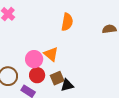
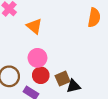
orange semicircle: (67, 22) -> (94, 18), moved
orange triangle: (51, 54) -> (34, 26), moved

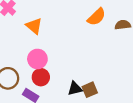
orange semicircle: (94, 18) -> (97, 17), turned 36
brown square: (63, 79) -> (90, 90), moved

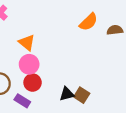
orange triangle: (34, 26) -> (27, 43), moved
brown square: (90, 90) -> (82, 95), turned -35

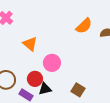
pink circle: (29, 64) -> (52, 63), moved
black triangle: (67, 94) -> (45, 89), moved

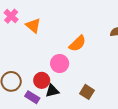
orange semicircle: (84, 26) -> (77, 43), moved
orange triangle: (30, 44) -> (33, 26), moved

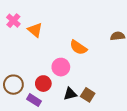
orange semicircle: (77, 43) -> (78, 47), turned 78
black triangle: (52, 91) -> (70, 94), moved

